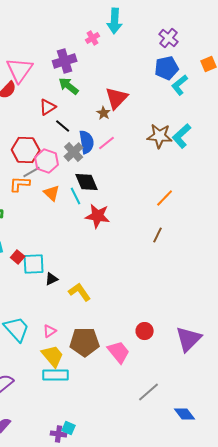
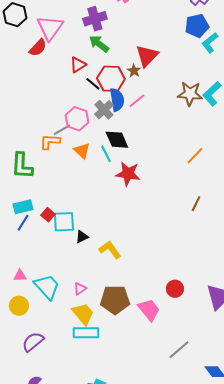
red hexagon: (26, 150) -> (111, 79), moved
brown line: (158, 235) -> (196, 204), moved

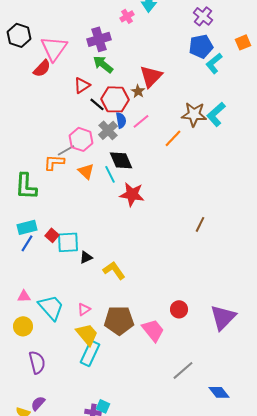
blue semicircle: (117, 100) -> (121, 120), size x0.7
orange line: (195, 156) -> (173, 138), moved
cyan rectangle: (86, 333) -> (90, 353), turned -65
purple semicircle: (33, 342) -> (37, 362), turned 115

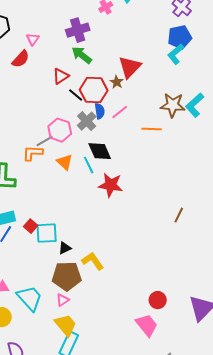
pink triangle: (54, 48) -> (33, 39), size x0.5
cyan L-shape: (214, 63) -> (176, 54), moved
orange line: (173, 138) -> (152, 129), turned 48
brown pentagon: (119, 320) -> (67, 276), moved
pink trapezoid: (153, 330) -> (147, 325), moved

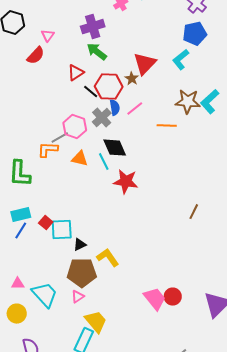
cyan L-shape: (176, 54) -> (181, 60), moved
orange triangle: (65, 162) -> (80, 159), turned -30
yellow trapezoid: (66, 325) -> (96, 322), moved
pink trapezoid: (147, 325) -> (155, 299), moved

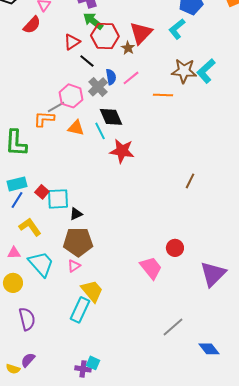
red hexagon: (109, 87) -> (105, 36), moved
yellow L-shape: (108, 258) -> (30, 227), moved
red circle: (173, 297) -> (175, 248), moved

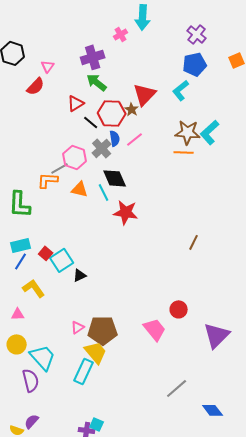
red hexagon: (105, 36) -> (112, 113), moved
orange line: (163, 95) -> (184, 152), moved
cyan square: (58, 199) -> (62, 260), turned -30
brown pentagon: (78, 242) -> (103, 330), moved
cyan trapezoid: (41, 264) -> (43, 357), moved

